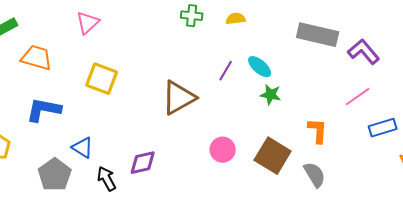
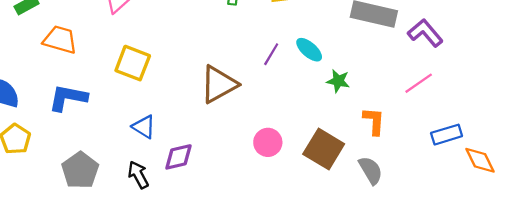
green star: (271, 95) -> (338, 81), moved
blue rectangle: (383, 128) -> (447, 135), moved
blue triangle: (83, 148) -> (144, 127), moved

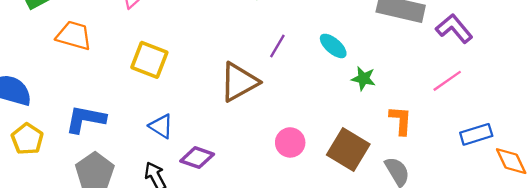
purple line: (271, 54) -> (277, 46), moved
blue L-shape: (68, 98) -> (85, 119), moved
purple diamond: (178, 157) -> (197, 158), turned 32

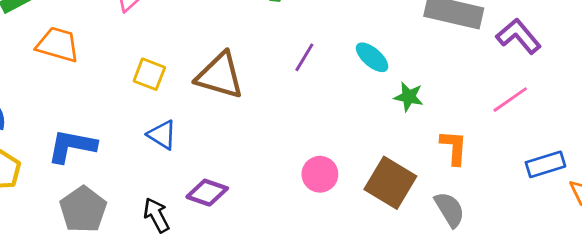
yellow square: (149, 60) -> (149, 74), size x0.7
brown triangle: (239, 82) -> (220, 76), moved, turned 45
blue triangle: (161, 126) -> (162, 135), moved

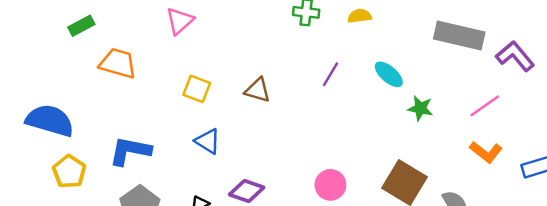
brown triangle: (220, 76) -> (258, 90), size x0.6
pink line: (510, 100) -> (485, 106), moved
orange L-shape: (454, 147) -> (486, 152), moved, turned 124
pink circle: (320, 174) -> (330, 185), moved

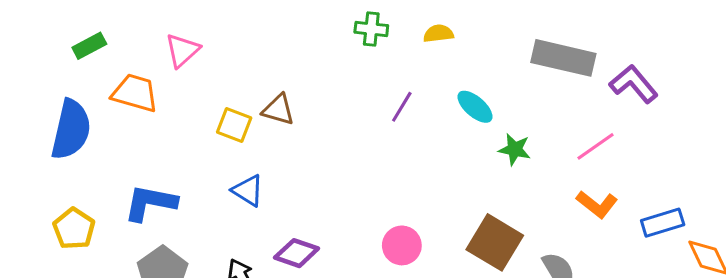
pink triangle: (180, 21) -> (182, 50), moved
brown triangle: (258, 90) -> (278, 110), moved
blue semicircle: (50, 120) -> (71, 130), moved, turned 87

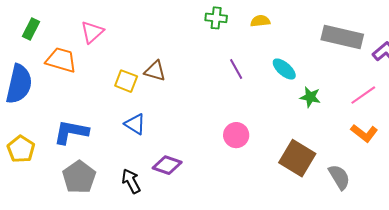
green rectangle: (89, 46) -> (31, 29), turned -35
purple line: (402, 107) -> (236, 69), turned -60
pink circle: (402, 245) -> (236, 135), moved

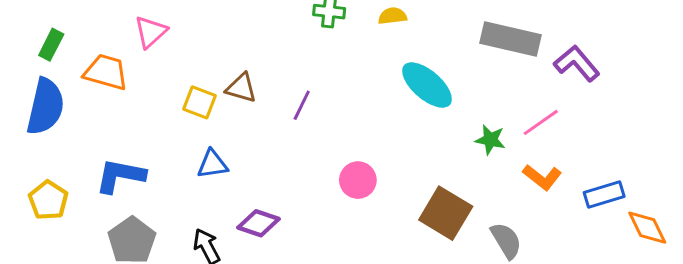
green rectangle: (31, 29) -> (51, 45), moved
purple line: (236, 69) -> (302, 105), moved, turned 55
cyan ellipse: (284, 69) -> (427, 85), size x1.5
green star: (310, 97) -> (490, 140), moved
blue triangle: (135, 124) -> (212, 164), turned -40

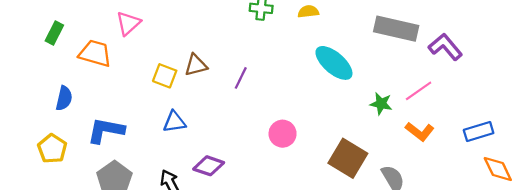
brown triangle: (241, 88) -> (196, 65), turned -30
blue semicircle: (45, 107) -> (64, 98), moved, size x0.6
blue rectangle: (604, 194) -> (479, 131), moved

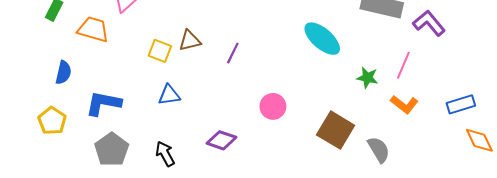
pink line: (419, 91) -> (403, 65), turned -32
purple diamond: (209, 166) -> (222, 140), moved

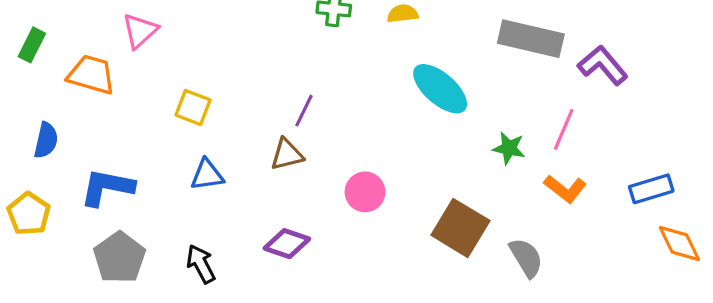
brown triangle: (190, 41) -> (287, 154), moved

